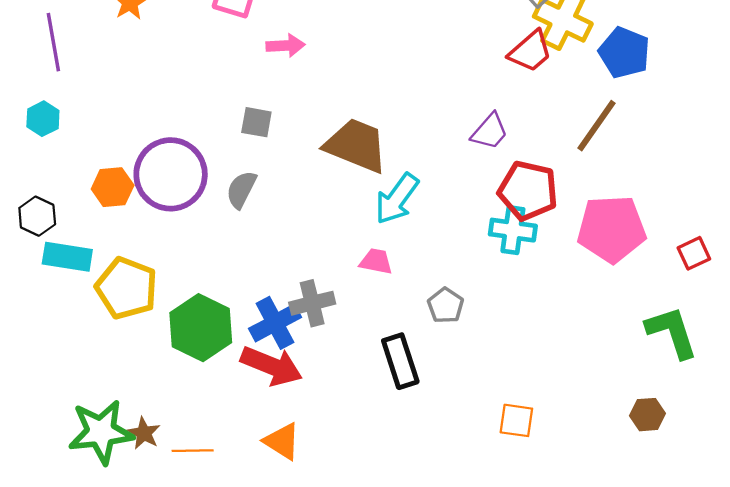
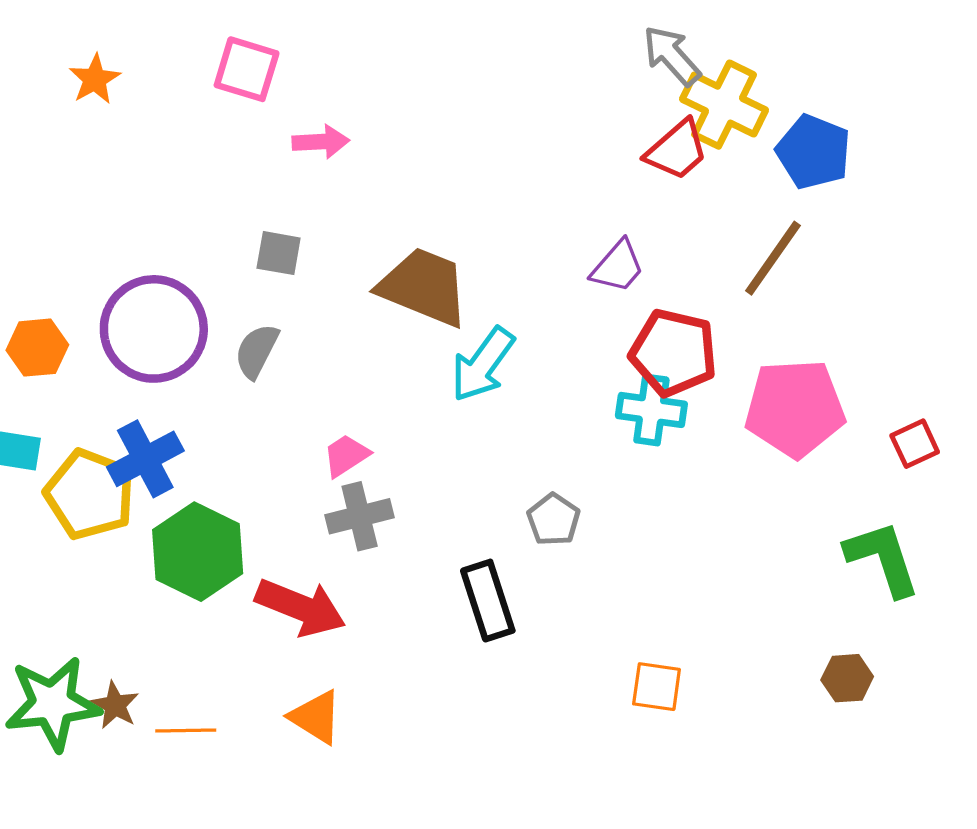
orange hexagon: (113, 187) -> (37, 348), moved
pink trapezoid: (376, 261) -> (346, 456), moved, turned -44
blue cross: (275, 323) -> (145, 459), moved

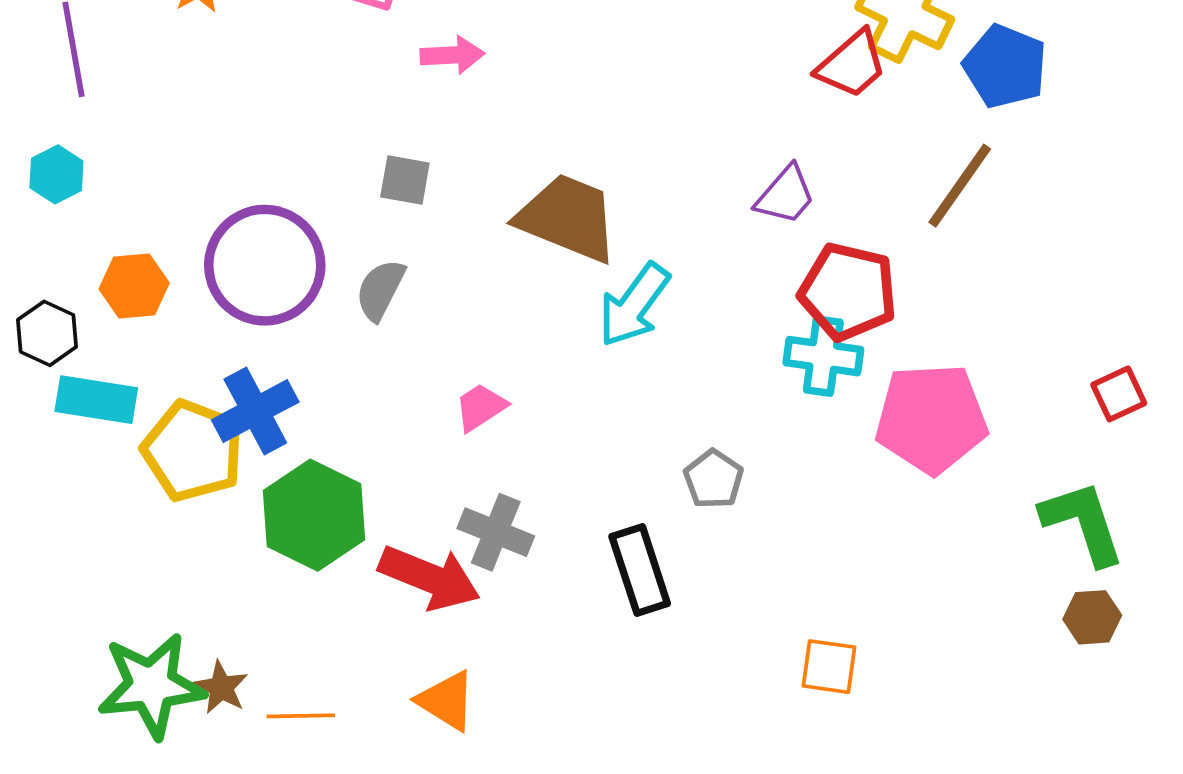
pink pentagon: (795, 408) -> (931, 419), moved
gray cross: (360, 516) -> (496, 532), moved, turned 36
brown hexagon: (847, 678) -> (1092, 617), moved

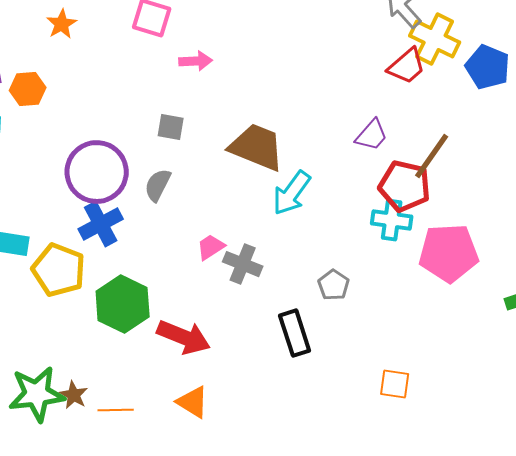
brown line: (960, 186) -> (432, 156), moved
orange hexagon: (134, 286) -> (28, 89), moved
blue cross: (255, 411) -> (101, 224), moved
gray cross: (496, 532) -> (243, 264), moved

